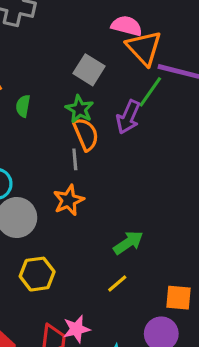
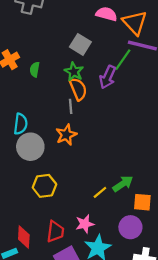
orange triangle: (144, 48) -> (135, 23), moved
green arrow: (128, 243) -> (123, 184), moved
pink star: (76, 329) -> (85, 224), moved

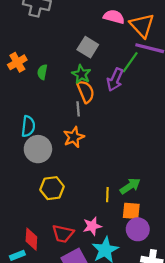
yellow line: (100, 192) -> (107, 195), turned -48
orange square: (142, 202) -> (131, 211), moved
red trapezoid: (55, 232) -> (63, 234), turned 95

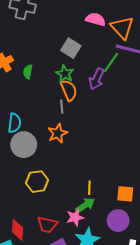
green arrow: (130, 186) -> (85, 205), moved
orange square: (131, 211) -> (125, 194), moved

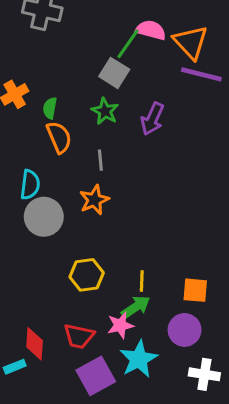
green line: (111, 63) -> (128, 44), moved
orange semicircle: (69, 90) -> (59, 137), moved
yellow hexagon: (37, 182) -> (87, 275), moved

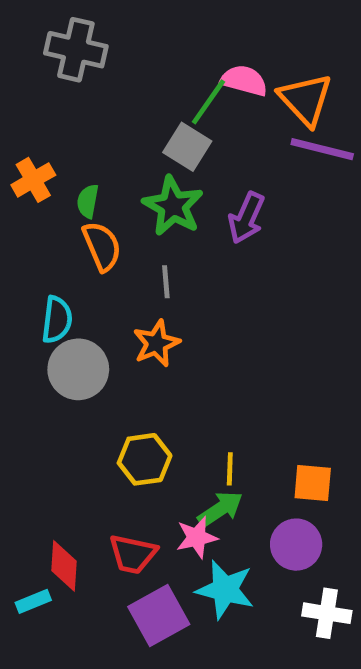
green star: (105, 111) -> (173, 206), size x1.4
cyan star: (139, 359) -> (225, 590), turned -30

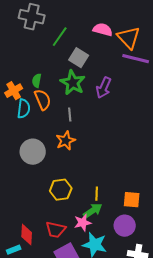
green line: (208, 102) -> (60, 37), moved
orange cross: (33, 180) -> (14, 91), moved
cyan semicircle: (57, 320) -> (24, 109), moved

